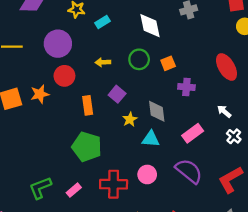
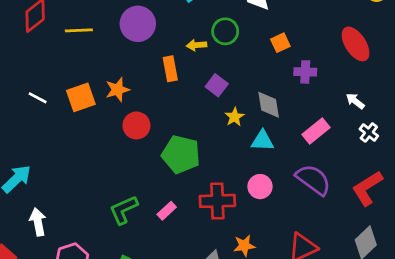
green circle: (139, 59) -> (225, 31), moved
red circle: (64, 76) -> (136, 125), moved
orange rectangle: (88, 105) -> (170, 69), moved

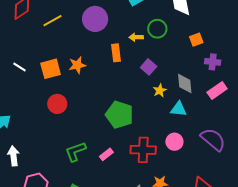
yellow line: (79, 30) -> (52, 21), turned -30
red circle: (136, 125) -> (57, 104), moved
pink rectangle: (316, 131) -> (217, 91), moved

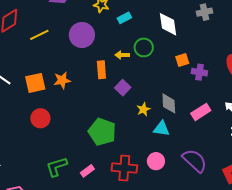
purple cross: (213, 62) -> (199, 72), moved
purple square: (149, 67) -> (123, 88), moved

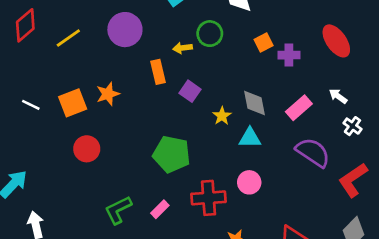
purple semicircle: (195, 161) -> (313, 152), moved

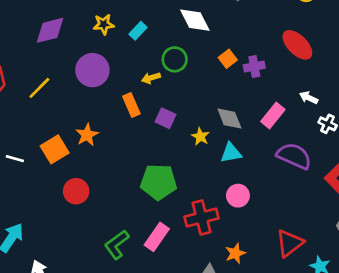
pink rectangle: (160, 209) -> (157, 237), size x1.5

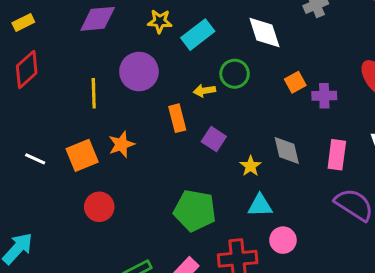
cyan rectangle: (138, 31) -> (198, 35), size x1.5
yellow line: (39, 88) -> (94, 93), moved, turned -55
pink rectangle: (273, 115) -> (337, 155), turned -40
cyan triangle: (231, 153) -> (260, 205), moved

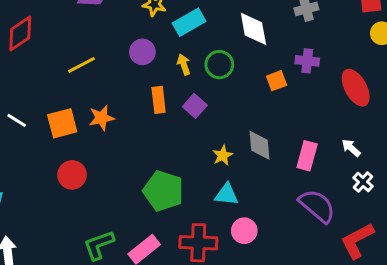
purple circle: (139, 72) -> (142, 52), moved, size x0.7
yellow arrow: (204, 91) -> (184, 65), moved, turned 72
yellow line: (94, 93) -> (81, 65), turned 56
purple cross: (324, 96) -> (307, 61), moved
purple square: (214, 139) -> (195, 106), moved

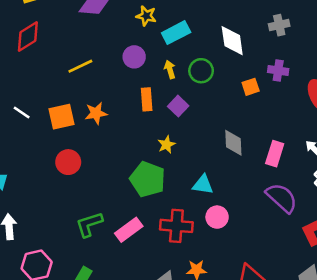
yellow star: (223, 155) -> (166, 145), moved

